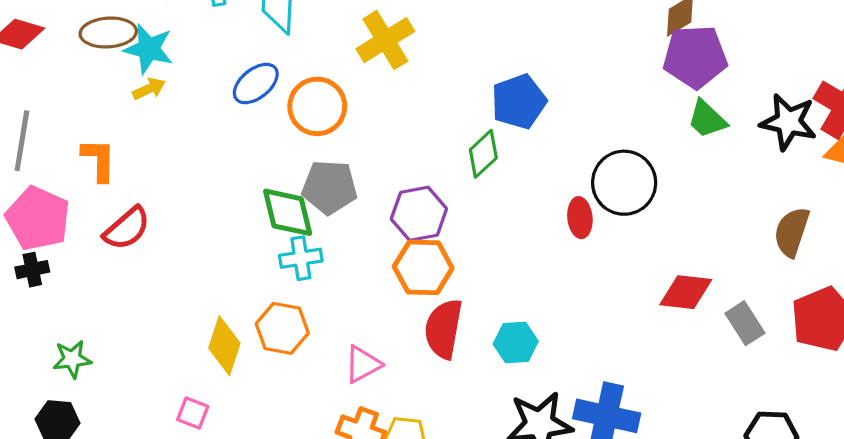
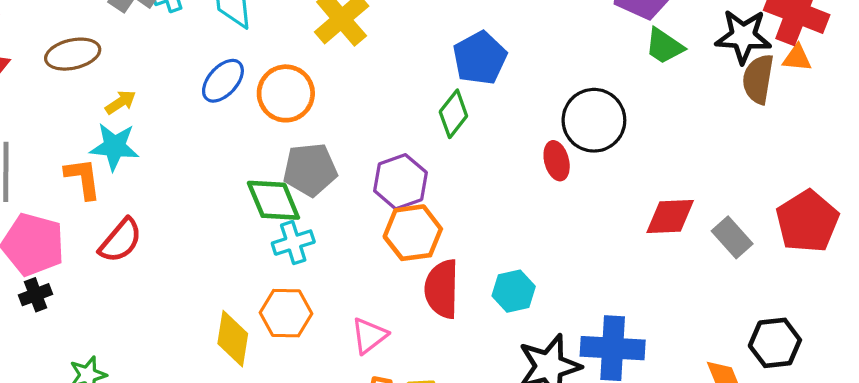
cyan star: (149, 49) -> (114, 147), moved
brown semicircle: (792, 232) -> (758, 79), moved

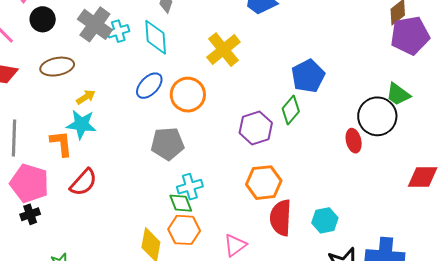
green trapezoid: (664, 46) -> (398, 94), moved
gray pentagon: (310, 170) -> (167, 144), moved
purple hexagon: (400, 182) -> (256, 128), moved
green diamond: (273, 200) -> (181, 203), moved, size x0.7

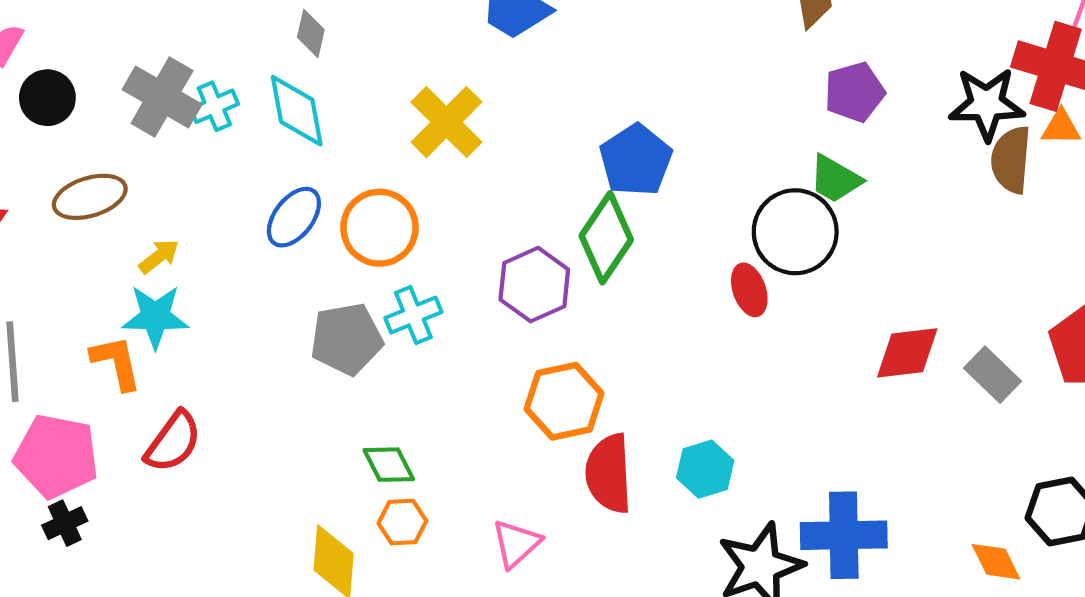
purple pentagon: (410, 35) -> (854, 92), moved, size x0.7
green diamond: (291, 110) -> (606, 238), size x1.4
cyan cross: (190, 187) -> (413, 315), moved
orange hexagon: (184, 230) -> (402, 522), size x0.7

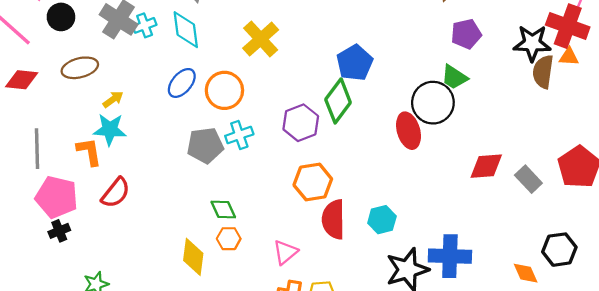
red ellipse: (749, 290) -> (408, 131), size x1.4

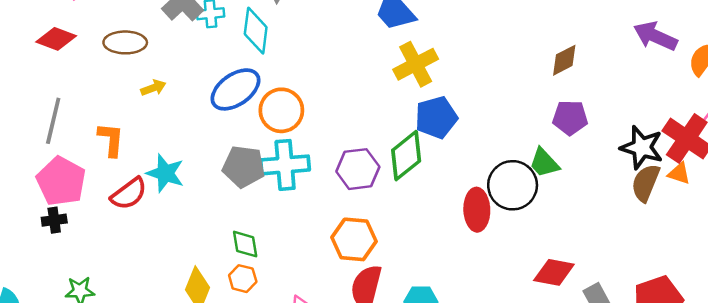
yellow cross: (261, 39) -> (416, 64), moved
blue ellipse: (182, 83) -> (235, 89), size x1.4
cyan star: (110, 129) -> (165, 173), moved
cyan cross: (239, 135) -> (285, 165), size x1.5

